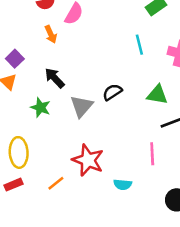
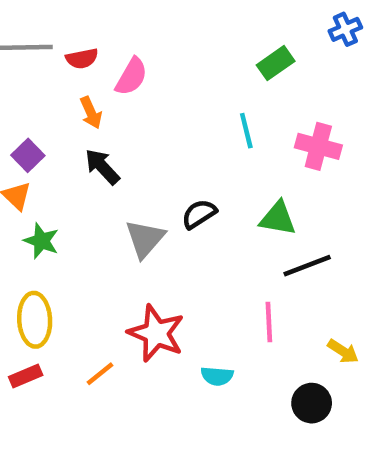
black arrow: (55, 78) -> (102, 167), moved
green star: (40, 108) -> (41, 241), moved

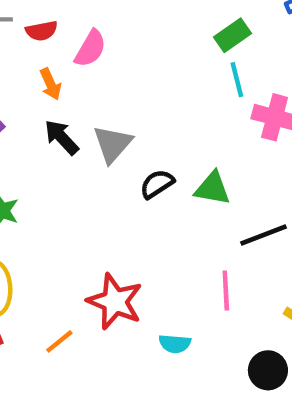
cyan line: (246, 131) -> (237, 80), moved
green triangle: (278, 218) -> (212, 188), moved
gray triangle: (145, 239) -> (113, 144), moved

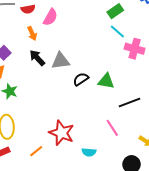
cyan line: (237, 80) -> (117, 31), turned -35
gray triangle: (113, 144) -> (61, 61), turned 42
pink line: (226, 290) -> (112, 128), turned -30

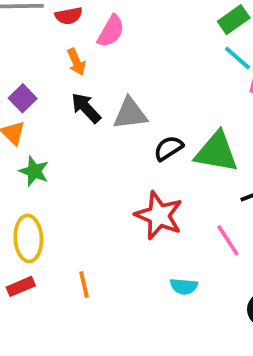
green triangle: (106, 81) -> (216, 152), size x1.4
red star: (62, 133) -> (159, 215), moved
orange line: (36, 151) -> (84, 284), turned -64

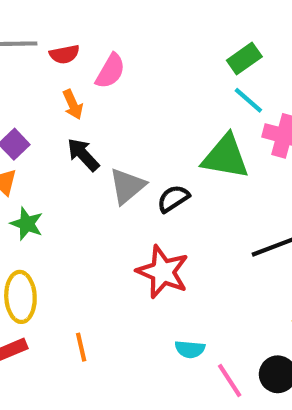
gray triangle: (130, 114) -> (127, 186), moved, turned -33
green triangle: (216, 152) -> (225, 157), moved
pink line: (228, 240) -> (230, 381), moved

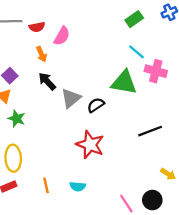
green rectangle: (244, 58) -> (134, 19), moved
cyan semicircle: (190, 349) -> (78, 186), moved

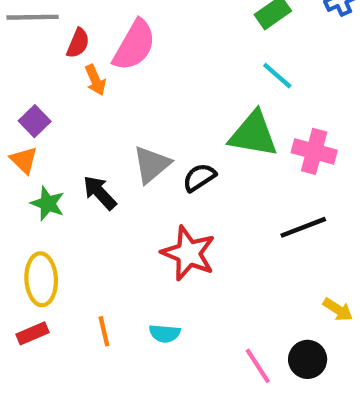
red semicircle: (37, 27) -> (78, 43), moved, turned -56
pink semicircle: (62, 36) -> (134, 45), size x1.4
pink cross: (156, 71) -> (314, 151), moved
black arrow: (47, 81) -> (100, 193), moved

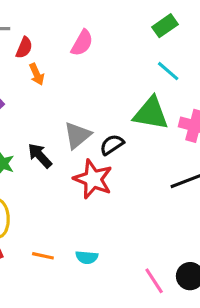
pink semicircle: (134, 45) -> (82, 43), moved, size x0.7
red star: (188, 253) -> (93, 179), moved
orange line: (104, 331) -> (43, 256), turned -65

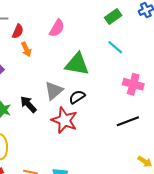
green triangle: (151, 113) -> (77, 64), moved

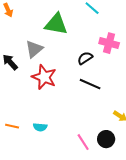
black semicircle: (77, 97) -> (85, 58), moved
black line: (128, 121) -> (90, 84), moved, turned 45

